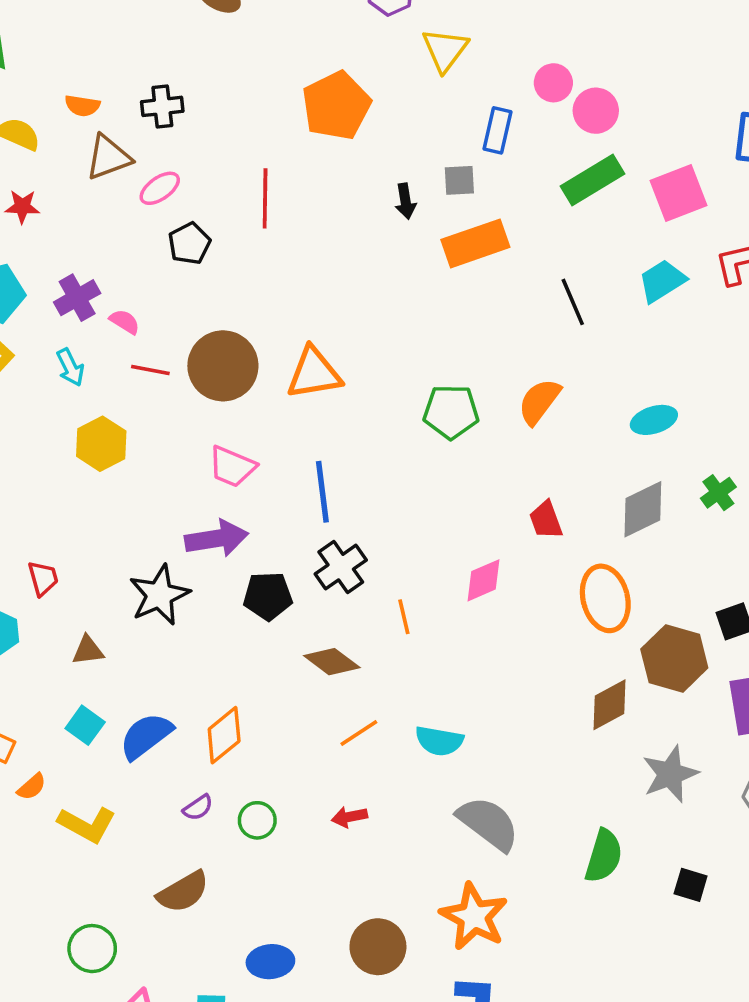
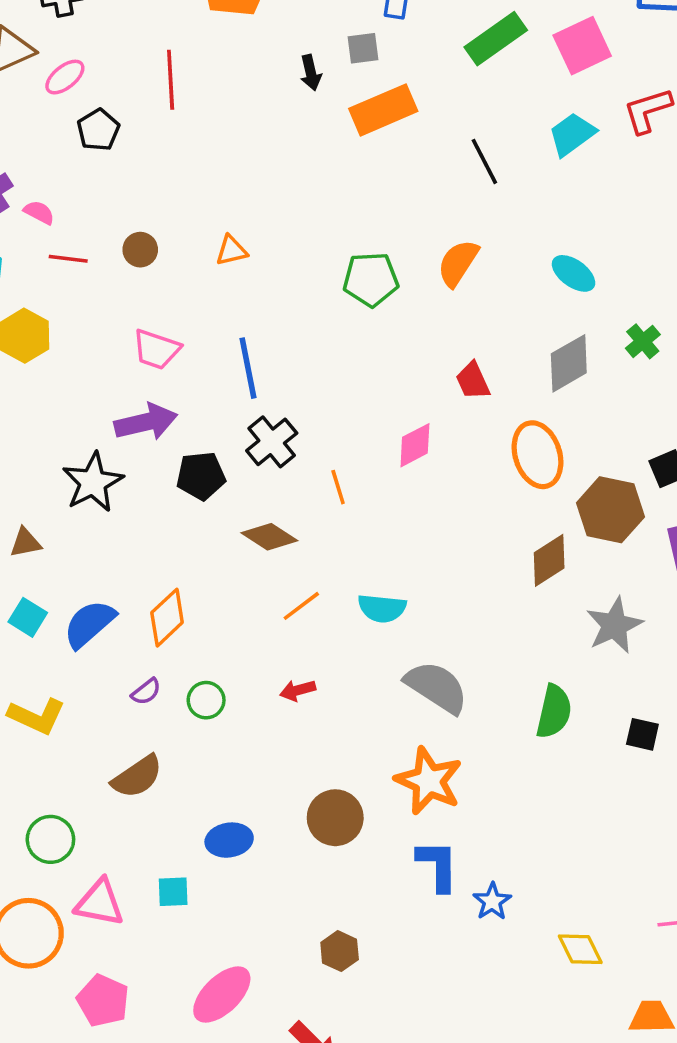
brown circle: (223, 366) -> (140, 250), size x0.5
orange triangle: (314, 373) -> (231, 251), size x0.6
cyan ellipse: (654, 420) -> (574, 273), turned 57

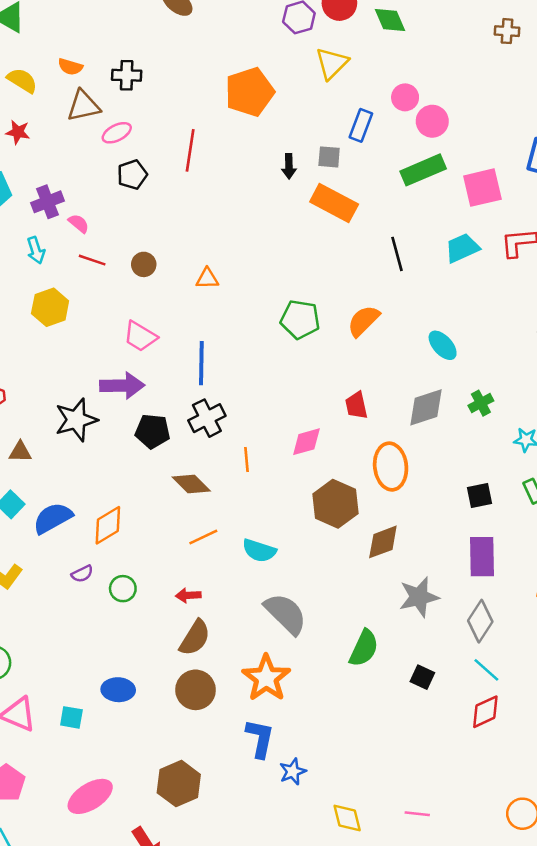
orange rectangle: (383, 110) -> (334, 203), turned 39
brown hexagon: (611, 510) -> (335, 504), moved
brown semicircle: (137, 777) -> (195, 638), moved, turned -36
brown hexagon: (340, 951) -> (179, 784), size x1.6

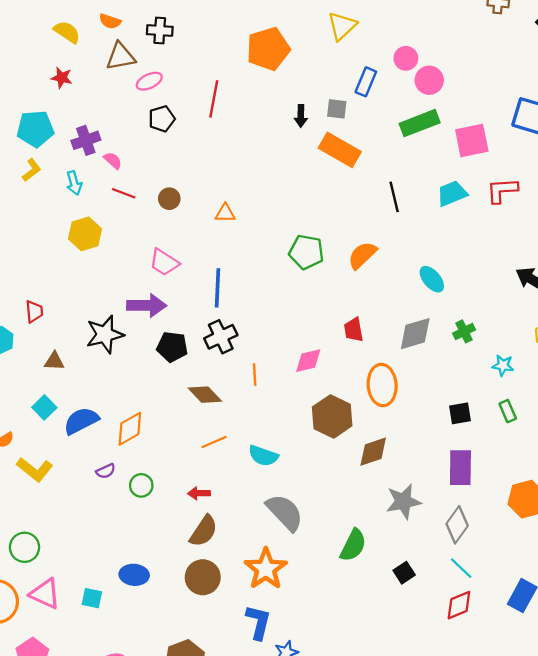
black square: (422, 677) -> (404, 573), turned 30

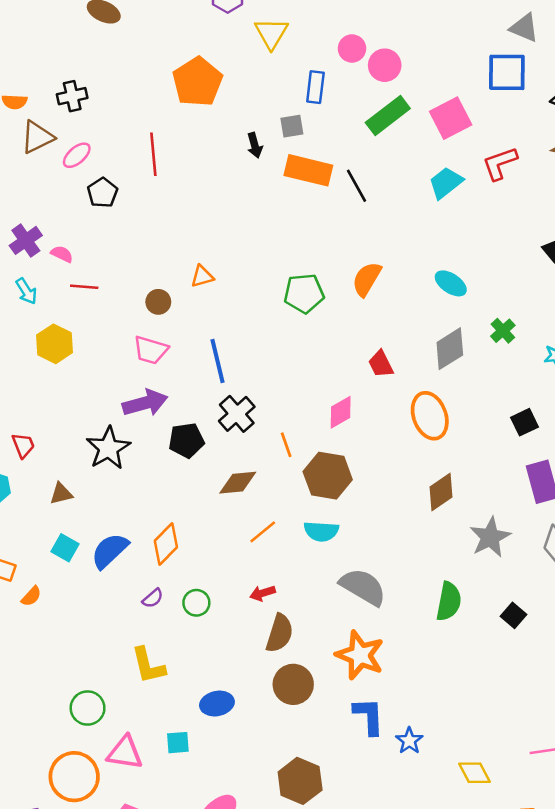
black line: (394, 197) -> (356, 186), moved
brown circle: (169, 199) -> (158, 302), moved
brown diamond: (205, 395) -> (238, 483), turned -36
brown hexagon: (332, 416) -> (328, 476), moved
yellow L-shape: (35, 470) -> (148, 665), moved, turned 54

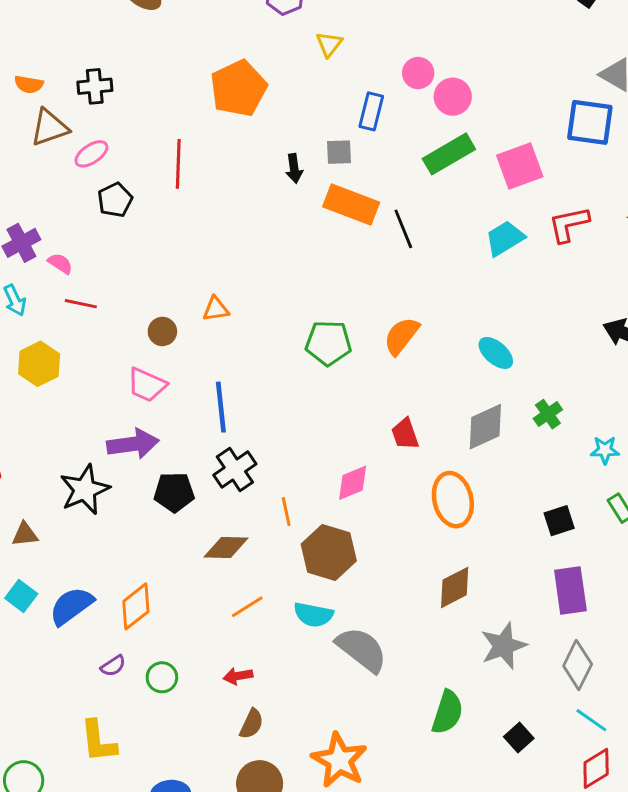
yellow triangle: (271, 33) -> (329, 44), size x0.7
gray semicircle: (363, 587) -> (362, 649), moved
brown semicircle: (280, 633) -> (252, 724), size x0.7

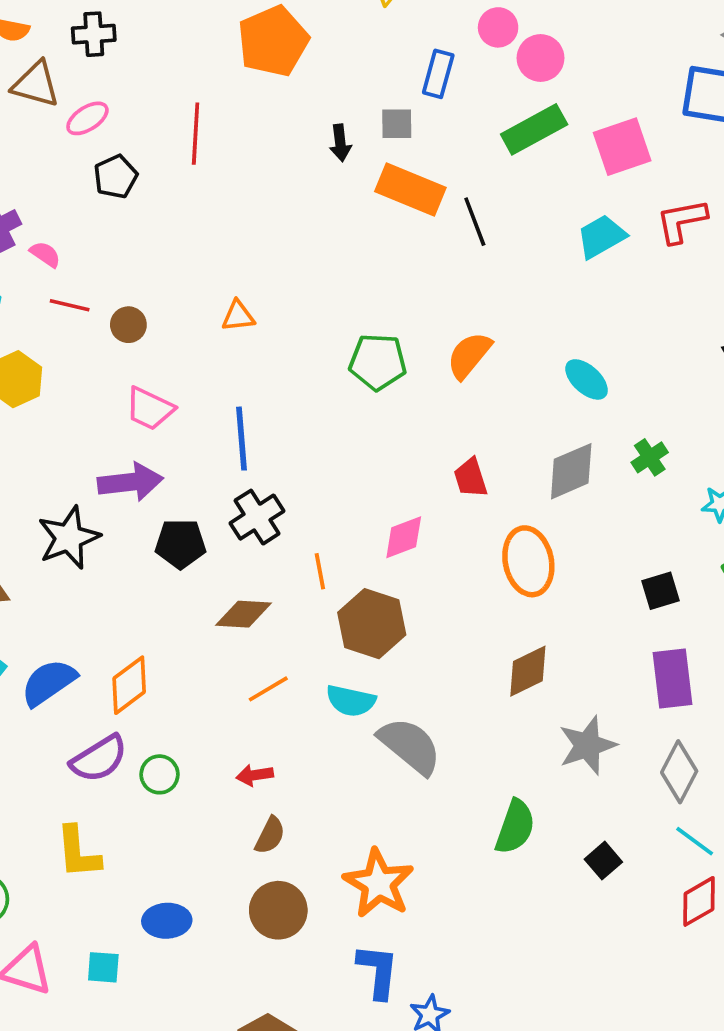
brown triangle: (49, 128) -> (36, 84), turned 33
brown circle: (162, 331) -> (128, 325), moved
purple semicircle: (113, 666) -> (99, 759), size x1.8

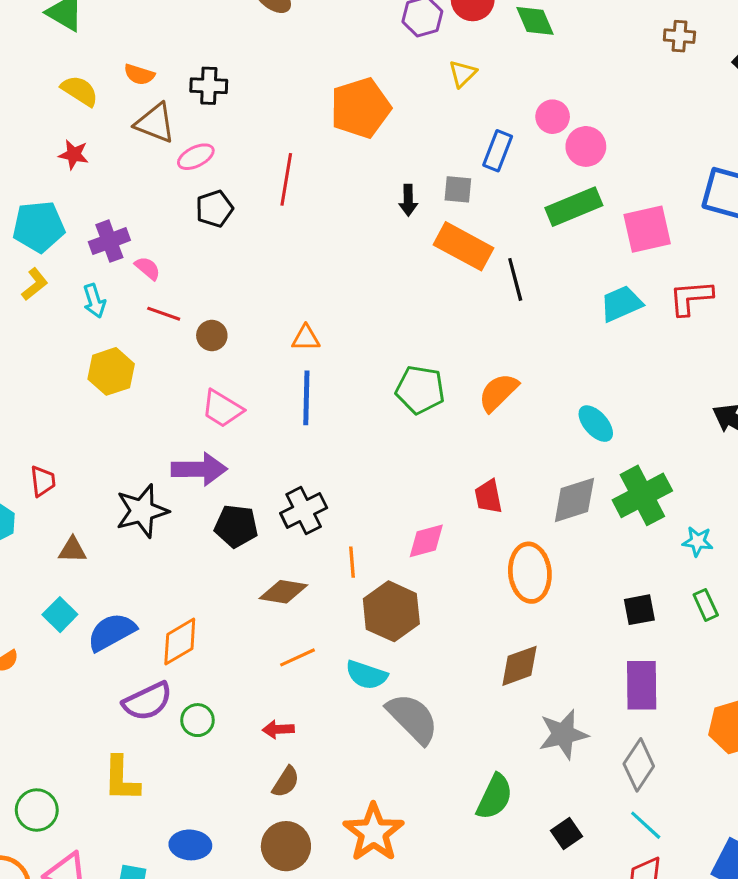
blue line: (241, 439) -> (306, 398), moved
green cross: (650, 457) -> (642, 495), size x1.8

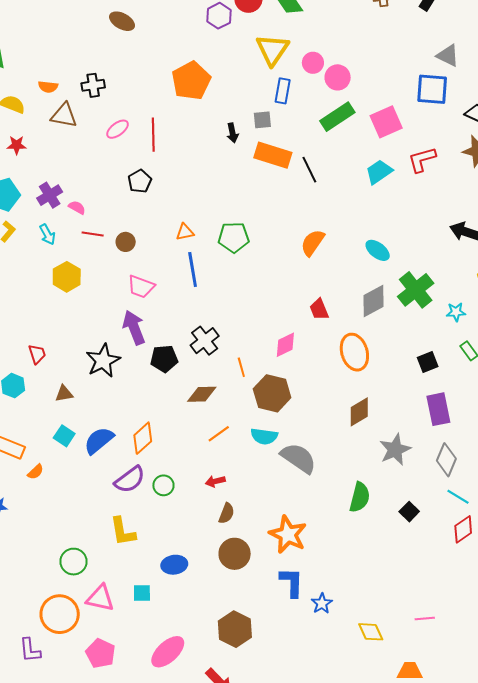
yellow triangle: (463, 74) -> (273, 50), moved, size x1.8
pink ellipse: (196, 157) -> (118, 129), moved
black pentagon: (214, 209) -> (140, 181), moved
green pentagon: (420, 390) -> (234, 237), moved
purple arrow: (199, 469) -> (134, 327), turned -100

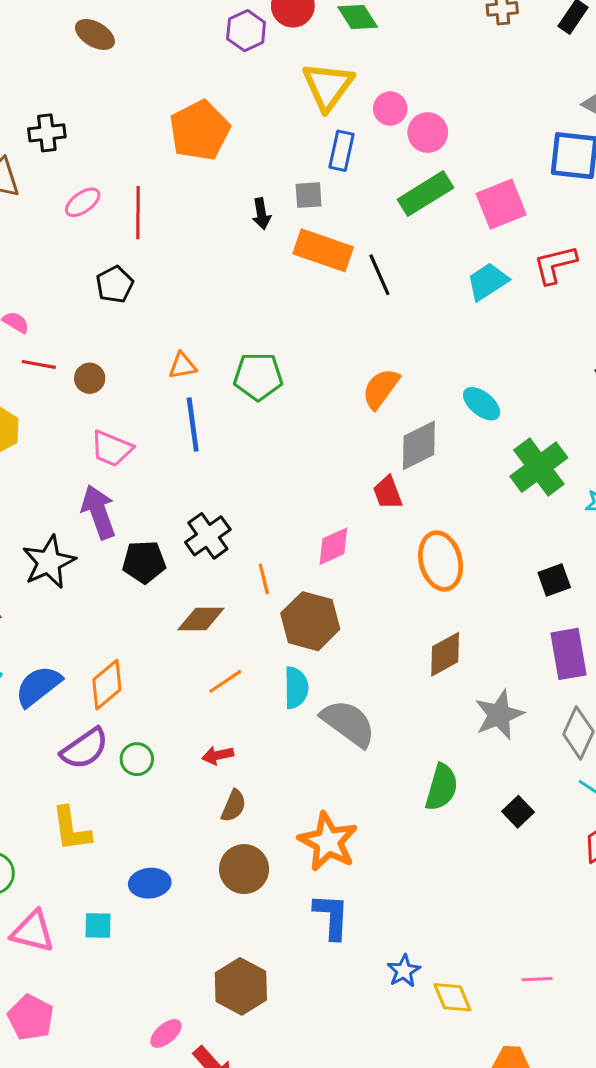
gray diamond: (374, 301) -> (419, 445), moved
cyan semicircle: (264, 436) -> (296, 688), turned -100
blue star: (322, 603) -> (404, 971), moved
pink ellipse: (168, 652) -> (166, 1033), moved, size x0.6

